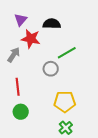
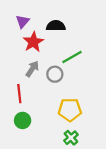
red star: (31, 39) -> (33, 42), turned 30
gray arrow: (14, 55) -> (32, 69), moved

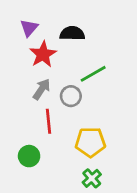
red line: (19, 94) -> (49, 121), moved

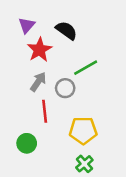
black semicircle: (72, 33) -> (66, 30), turned 35

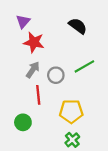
black semicircle: (66, 30) -> (78, 26), moved
red star: (40, 50) -> (34, 42), turned -30
green line: (86, 68) -> (84, 66), moved

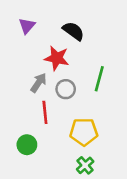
black semicircle: (78, 26) -> (73, 31), moved
red star: (34, 42) -> (57, 58), moved
green line: (84, 66) -> (99, 79), turned -45

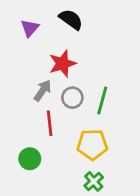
black semicircle: (73, 31) -> (71, 19), moved
red star: (57, 58) -> (62, 64), turned -30
green line: (99, 79) -> (102, 100), moved

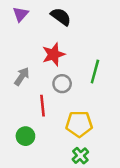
purple triangle: (30, 28) -> (21, 14), moved
gray arrow: (43, 91) -> (22, 76), moved
green line: (102, 100) -> (95, 71), moved

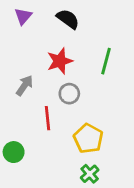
green line: (95, 71) -> (106, 61), moved
yellow pentagon: (79, 124) -> (88, 138), turned 30
green circle: (25, 136) -> (14, 152), moved

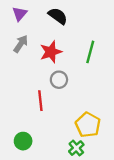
gray arrow: (24, 85) -> (21, 44), moved
yellow pentagon: (88, 138) -> (88, 125), moved
green circle: (14, 152) -> (23, 141), moved

